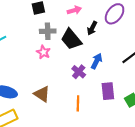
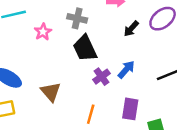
black trapezoid: (71, 39) -> (85, 48), moved
pink star: (43, 52) -> (43, 32), moved

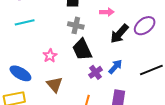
black arrow: (131, 29) -> (119, 34), size x1.5
pink star: (43, 32) -> (50, 56), moved

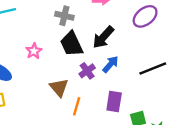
black arrow: (119, 34) -> (103, 37), moved
brown triangle: (55, 85) -> (59, 87), moved

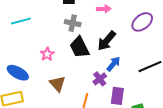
purple cross: (87, 71) -> (100, 79), moved
brown triangle: (59, 87) -> (57, 84), moved

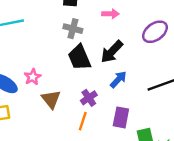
pink star: (47, 54) -> (33, 77), moved
purple cross: (100, 79) -> (89, 98), moved

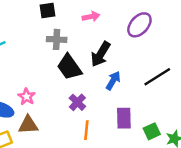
purple cross: (89, 98) -> (77, 102), moved
brown triangle: (51, 99) -> (28, 125), moved, turned -42

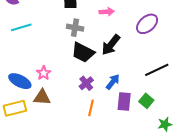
black trapezoid: (69, 67) -> (83, 52), turned -35
blue arrow: (113, 81) -> (113, 82), moved
green square: (152, 131) -> (146, 101), moved, turned -32

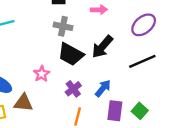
black line: (157, 70) -> (142, 61), moved
pink star: (44, 73) -> (42, 74), moved

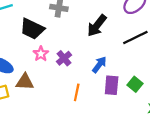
black trapezoid: (71, 54) -> (32, 29), moved
purple cross: (73, 89) -> (64, 58), moved

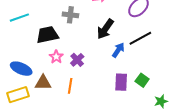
black trapezoid: (32, 29) -> (47, 35), turned 145
blue arrow: (99, 65) -> (118, 50), moved
orange line: (77, 92) -> (70, 86), moved

